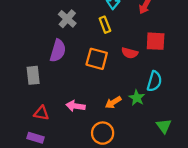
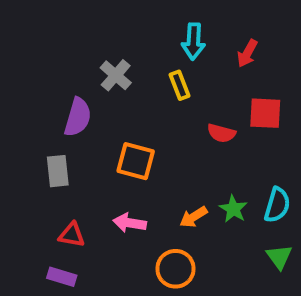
purple semicircle: (58, 51) -> (78, 117), moved
orange square: (97, 59) -> (136, 161), moved
cyan semicircle: (154, 81) -> (277, 205), moved

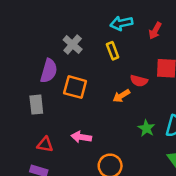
cyan arrow: (193, 41) -> (121, 23), turned 75
orange square: (136, 161) -> (75, 87), moved
orange arrow: (193, 217) -> (121, 96), moved

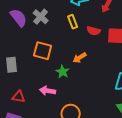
purple semicircle: (49, 71) -> (19, 18), moved, turned -54
red semicircle: (139, 81) -> (94, 31), moved
green star: (146, 128) -> (63, 72), moved

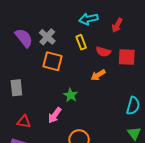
orange square: (43, 51) -> (53, 61), moved
orange arrow: (80, 58) -> (98, 75), moved
pink arrow: (48, 91) -> (55, 115), turned -63

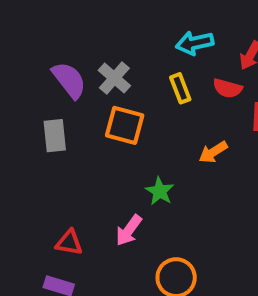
red semicircle: (103, 52) -> (228, 88), moved
gray rectangle: (16, 88) -> (55, 136), moved

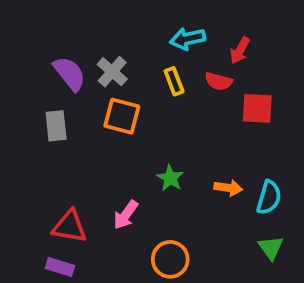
orange arrow: (213, 152) -> (228, 188), moved, turned -140
green star: (160, 191) -> (170, 178), moved
red triangle: (69, 243) -> (70, 226), size x1.4

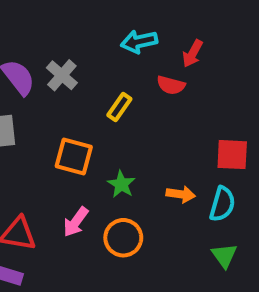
yellow rectangle: (174, 81) -> (119, 107), moved, turned 56
red square: (257, 108) -> (232, 155), moved
orange square: (122, 116) -> (74, 156), moved
orange circle: (170, 259) -> (123, 238), moved

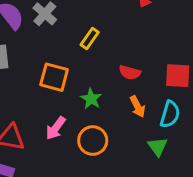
red semicircle: (171, 85) -> (130, 73), moved
orange arrow: (181, 194) -> (138, 107), turned 55
green triangle: (224, 256) -> (158, 147), moved

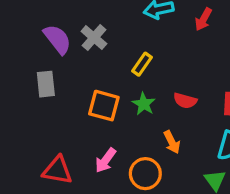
green star: (91, 99) -> (144, 104), moved
orange arrow: (138, 107) -> (172, 142), moved

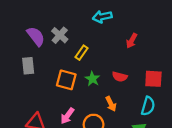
red arrow: (203, 19) -> (132, 41), moved
yellow rectangle: (142, 64) -> (82, 53), moved

